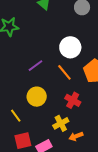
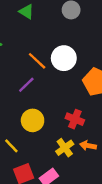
orange line: (64, 72) -> (37, 61), moved
orange arrow: (76, 136) -> (88, 146), moved, turned 40

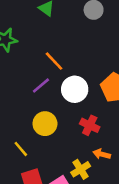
white circle: (64, 58) -> (75, 89), moved
yellow cross: (65, 148) -> (81, 169), moved

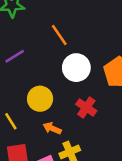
purple line: (41, 86) -> (15, 56), moved
orange arrow: (102, 154) -> (52, 128), moved

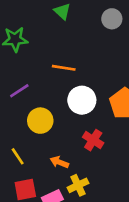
orange line: (59, 35) -> (64, 68), turned -45
yellow circle: (40, 99) -> (40, 121), moved

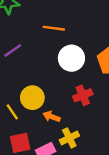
yellow circle: (40, 121) -> (32, 98), moved
red cross: (93, 140) -> (83, 95), turned 36

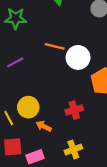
white circle: (71, 58) -> (78, 57), moved
yellow cross: (69, 138) -> (73, 150), moved

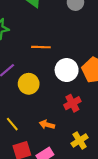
white circle: (78, 57) -> (67, 70), moved
yellow circle: (28, 107) -> (29, 84), moved

